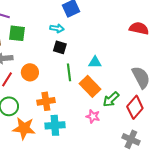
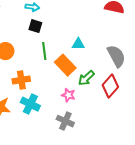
cyan triangle: (95, 62) -> (78, 44), moved
cyan cross: (55, 125) -> (30, 104), turned 30
gray cross: (131, 139) -> (65, 121), moved

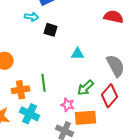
black square: (35, 26) -> (51, 30), moved
green line: (44, 51) -> (44, 83), moved
orange rectangle: (65, 65) -> (86, 118), moved, turned -50

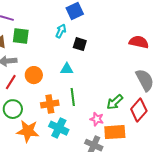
cyan arrow: (32, 17) -> (61, 31), turned -72
red semicircle: (114, 17) -> (139, 42), moved
cyan triangle: (78, 54) -> (67, 69), moved

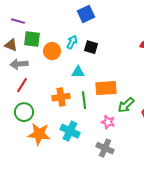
cyan arrow: (61, 31) -> (72, 42), moved
orange circle: (34, 75) -> (52, 51), moved
orange cross: (50, 104) -> (61, 97), moved
orange rectangle: (115, 132) -> (106, 88), moved

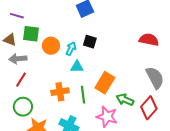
cyan arrow: (72, 42) -> (71, 49), moved
orange rectangle: (106, 88) -> (105, 83), turned -55
green arrow: (126, 105) -> (125, 100), turned 66
pink star: (108, 122) -> (107, 117), size x1.5

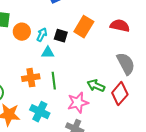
black square: (90, 42) -> (61, 36), moved
orange rectangle: (105, 83) -> (84, 27), moved
pink star: (107, 117) -> (78, 103), turned -30

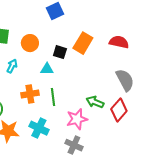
orange circle: (22, 32) -> (30, 43), moved
cyan arrow: (42, 35) -> (12, 66), moved

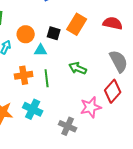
orange circle: (30, 43) -> (26, 34), moved
green arrow: (95, 102) -> (78, 68), moved
pink star: (77, 119) -> (91, 107), moved

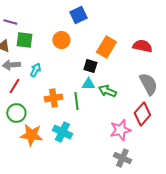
black square: (54, 33) -> (90, 66), moved
orange circle: (26, 34) -> (61, 40), moved
cyan triangle: (41, 50) -> (88, 84), moved
gray cross: (68, 126) -> (122, 158), moved

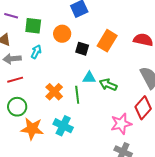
green square: (24, 40) -> (33, 26), moved
black square: (90, 66) -> (82, 49), moved
cyan arrow: (35, 70) -> (36, 52), moved
red line: (14, 86) -> (15, 80), turned 42
orange cross: (53, 98) -> (54, 92), turned -36

